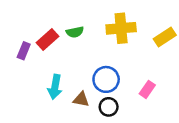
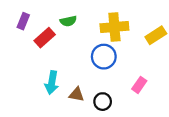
green semicircle: (75, 32) -> (68, 21), moved
purple rectangle: (24, 51) -> (23, 21), moved
blue circle: (106, 79) -> (104, 57), moved

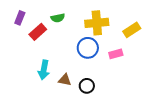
pink rectangle: (139, 85) -> (116, 54), moved, turned 40

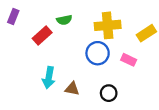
purple rectangle: (20, 18) -> (13, 17), moved
pink rectangle: (116, 54) -> (129, 60), turned 40
black circle: (87, 86) -> (109, 93), moved

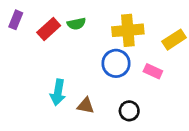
red rectangle: (42, 35) -> (49, 29), moved

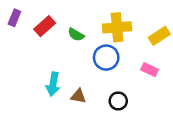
green semicircle: (76, 24) -> (76, 35), moved, turned 42
pink rectangle: (153, 71) -> (150, 70), moved

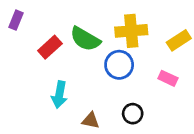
red rectangle: (45, 26) -> (50, 47), moved
green semicircle: (76, 35) -> (85, 39), size x1.6
brown triangle: (78, 96) -> (91, 120), moved

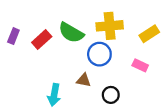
purple rectangle: (16, 20) -> (13, 36), moved
cyan arrow: (59, 95) -> (54, 95), moved
brown triangle: (91, 120) -> (84, 80), moved

